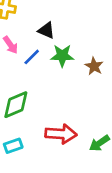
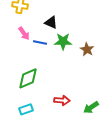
blue line: (32, 57) -> (40, 42), turned 56
red arrow: (61, 134) -> (62, 100), size x0.7

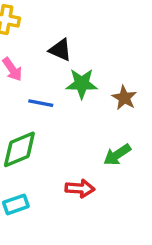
blue line: (40, 42) -> (41, 103), moved
green arrow: (91, 107) -> (117, 155), moved

